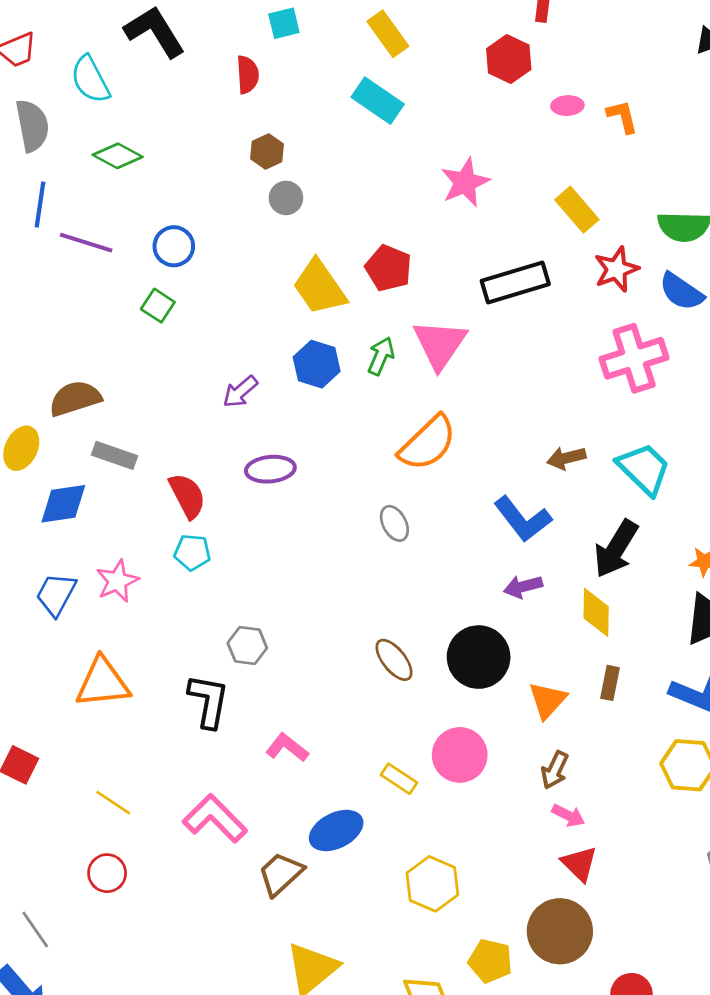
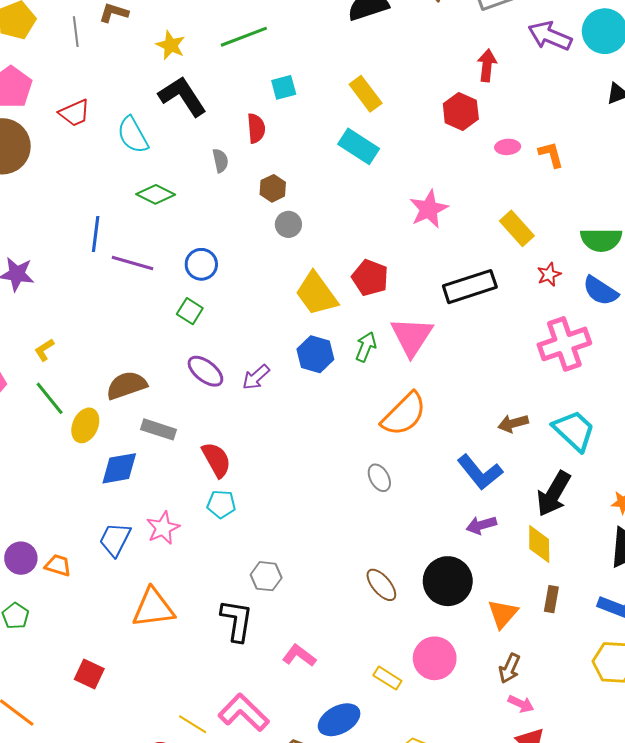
gray semicircle: (32, 126) -> (220, 161), moved, size x0.6
red star: (616, 269) -> (549, 274), size x0.7
purple ellipse: (270, 469) -> (205, 371), moved, turned 45
yellow line: (113, 803) -> (193, 724), moved

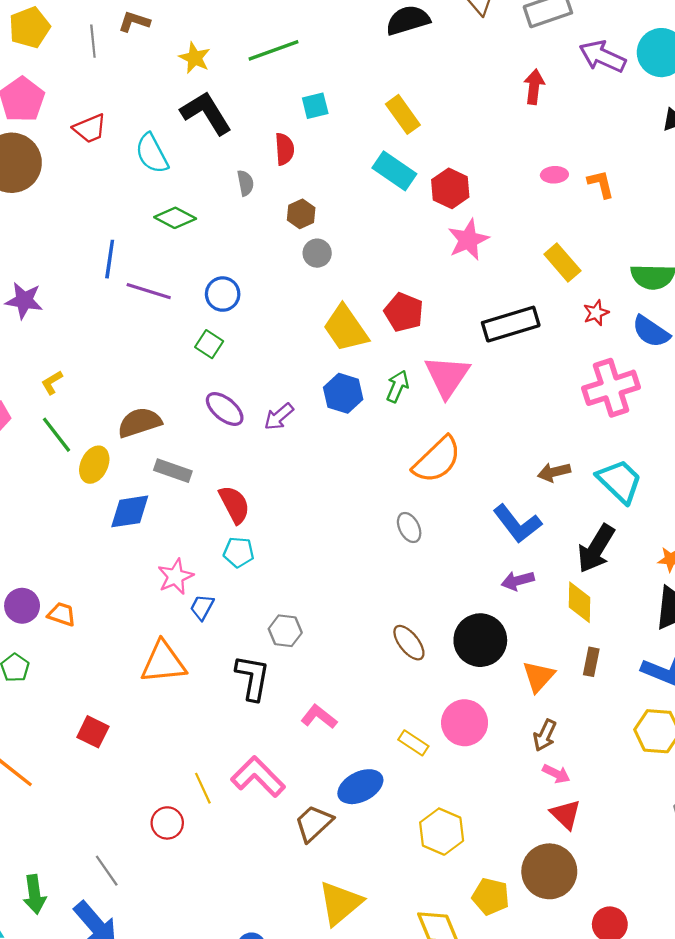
red hexagon: (461, 111) -> (450, 188), moved
blue trapezoid: (115, 539) -> (202, 607), moved, size x0.7
yellow line: (193, 724) -> (203, 788), turned 32

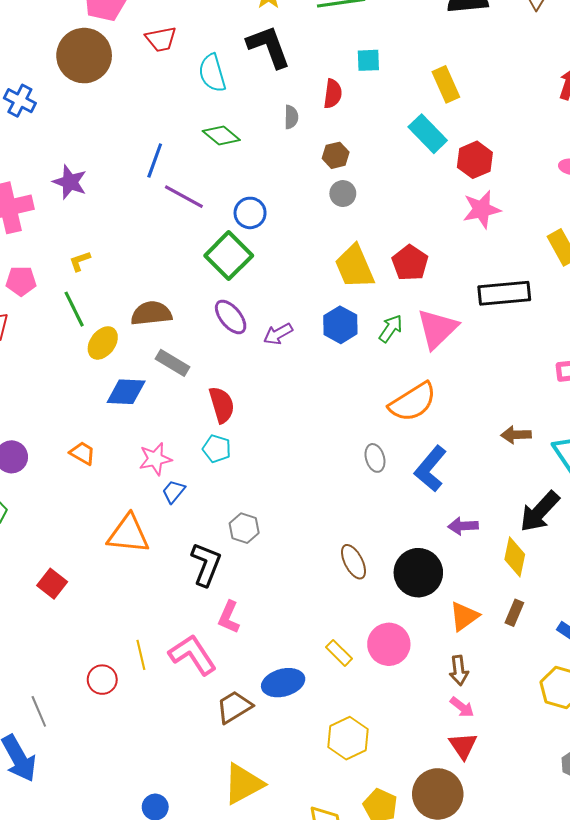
green square: (209, 344) -> (229, 256), size x1.8
blue L-shape: (517, 524) -> (430, 469), moved, turned 66
orange trapezoid: (62, 614) -> (82, 453), moved
pink L-shape: (319, 717) -> (229, 617), moved, turned -116
brown arrow: (545, 735) -> (459, 670), turned -44

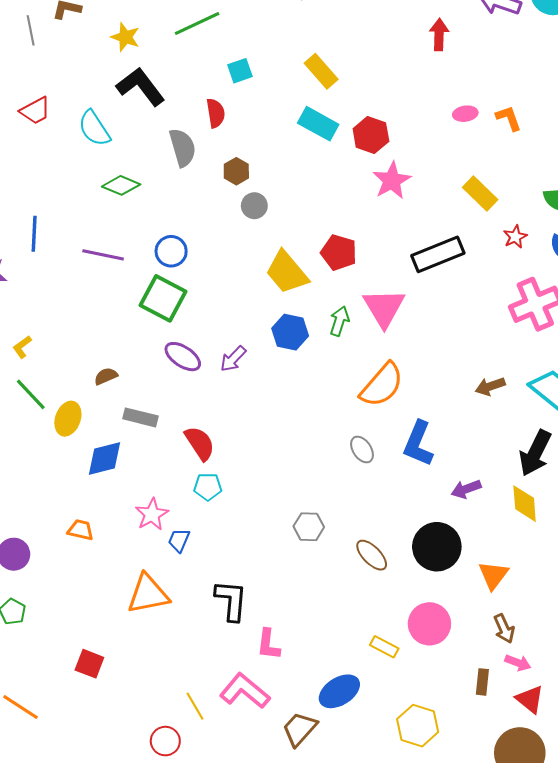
gray semicircle: (291, 117) -> (183, 148), size x1.6
blue line: (155, 161) -> (34, 234), moved
brown semicircle: (151, 313) -> (106, 376), size x0.6
gray hexagon: (244, 528) -> (309, 527), moved
brown rectangle: (514, 613) -> (482, 682), moved

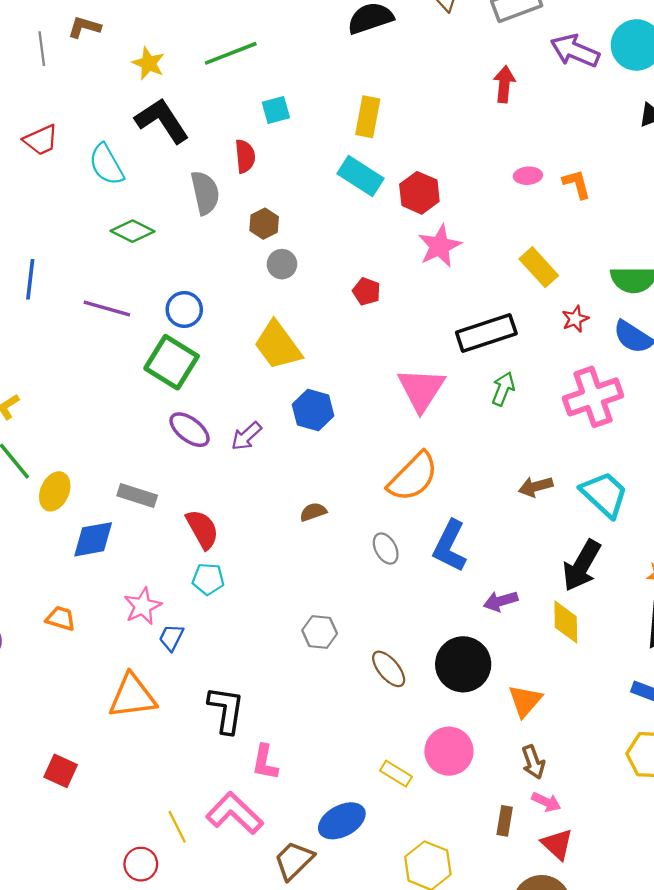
yellow rectangle: (321, 71) -> (368, 117), turned 48
red pentagon: (339, 253) -> (366, 291), moved, size x0.7
yellow trapezoid: (287, 272) -> (278, 345), moved
green arrow: (339, 321) -> (503, 389), moved
brown semicircle: (106, 376) -> (313, 512), moved

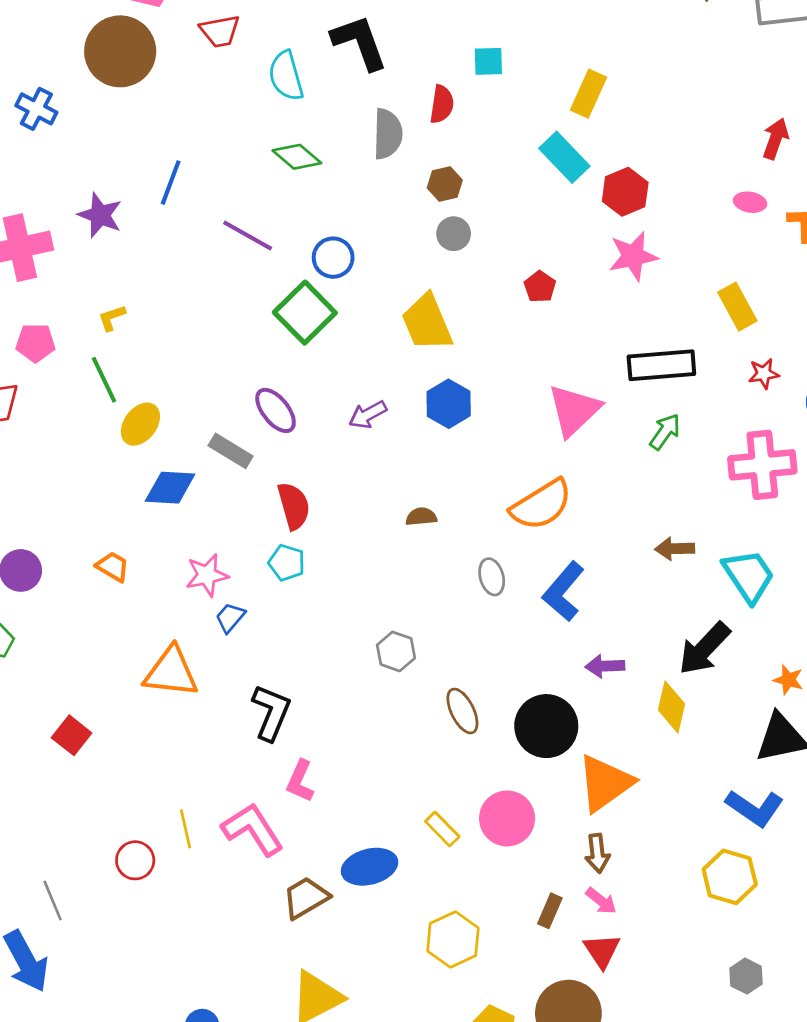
red arrow: (504, 84) -> (776, 139), moved
purple ellipse: (190, 430) -> (276, 410), moved
orange triangle: (525, 701) -> (605, 783), size x1.5

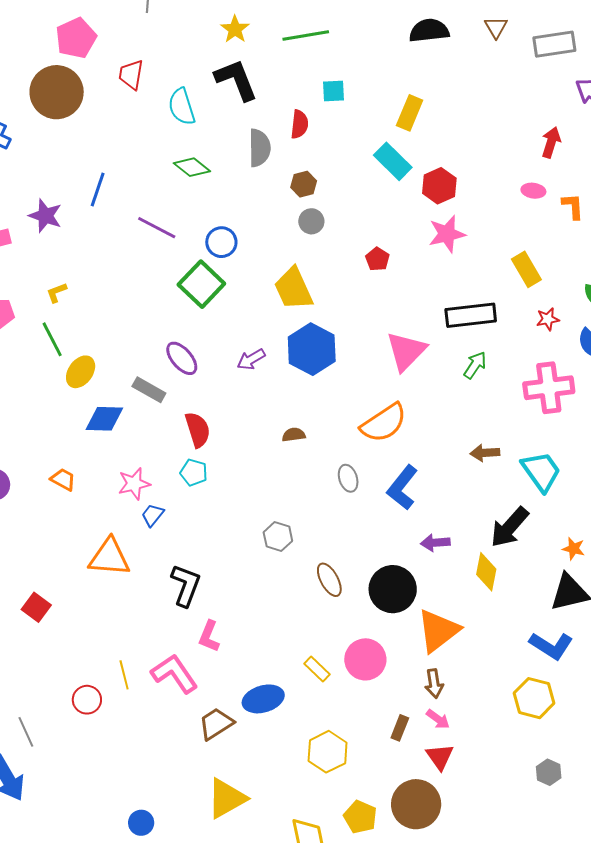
red trapezoid: (220, 31) -> (131, 75), turned 112
blue hexagon: (449, 404) -> (312, 349), size x1.4

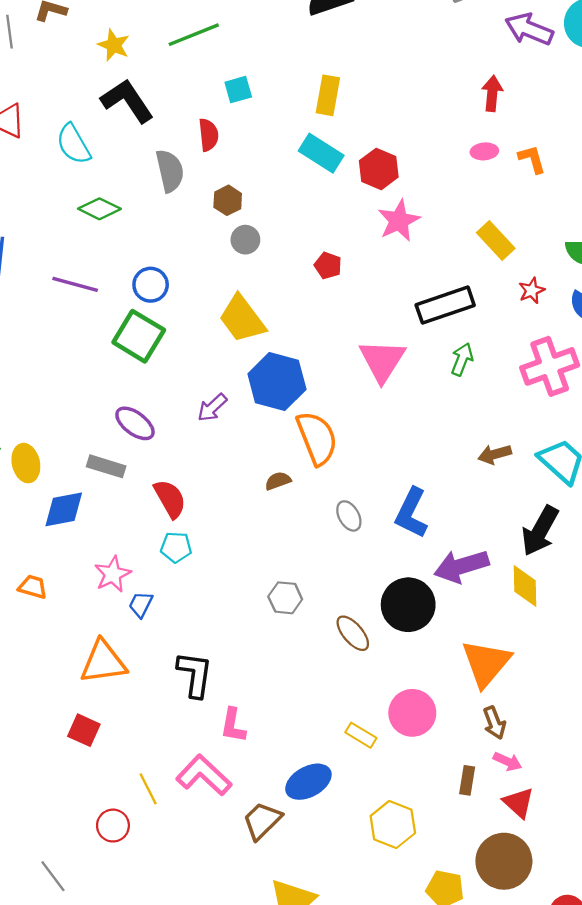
yellow ellipse: (81, 372) -> (26, 463), turned -36
orange semicircle: (384, 423) -> (317, 438), moved, turned -66
purple arrow: (435, 543) -> (461, 566), size x1.6
black circle: (393, 589) -> (408, 605), moved
red square: (36, 607) -> (84, 730), moved

